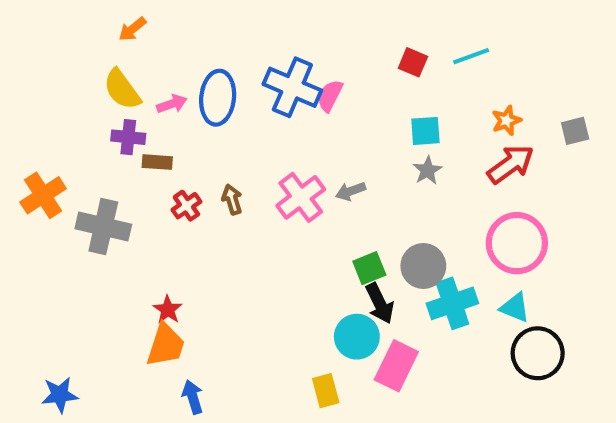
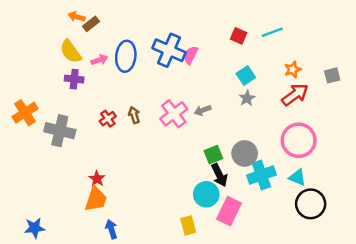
orange arrow: (132, 29) -> (77, 17), turned 56
cyan square: (425, 131) -> (246, 75), turned -30
brown rectangle: (157, 162) -> (91, 24), moved, turned -42

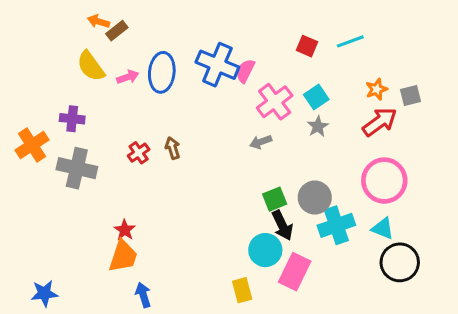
gray square: (332, 75) -> (411, 96), moved
purple cross: (74, 79) -> (72, 119), moved
pink cross: (174, 114) -> (275, 102), moved

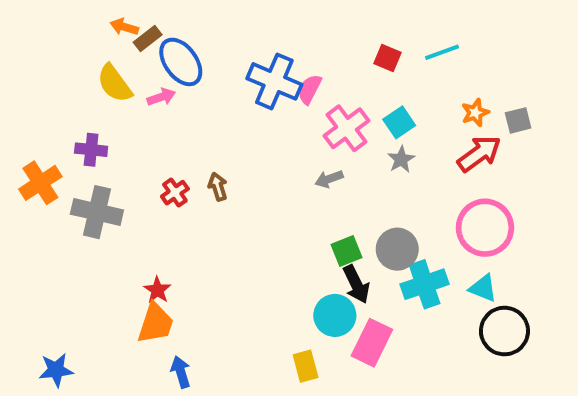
blue ellipse: (162, 72) -> (181, 62), moved, turned -42

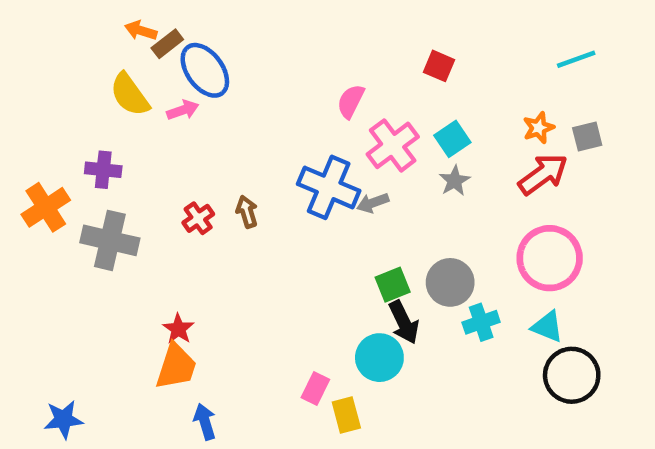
cyan line: (442, 52) -> (576, 59), moved
blue cross: (274, 81) -> (329, 187), moved
cyan cross: (425, 284) -> (481, 322), size x0.7
pink rectangle: (372, 343) -> (315, 389), moved, size x0.6

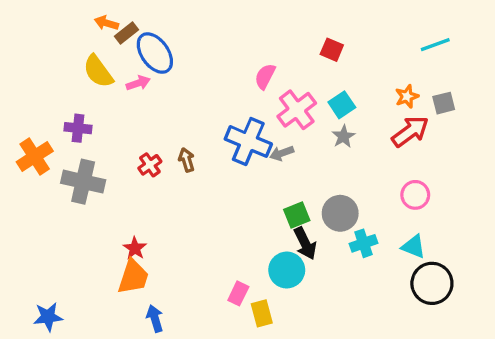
pink circle: (550, 258) -> (415, 195), size x0.6

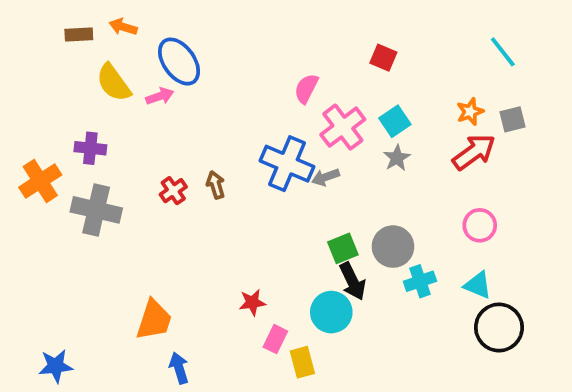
brown rectangle: (126, 33) -> (79, 35), moved, turned 35
cyan line: (435, 45) -> (503, 52), turned 72
red star: (135, 248) -> (252, 302), moved, turned 30

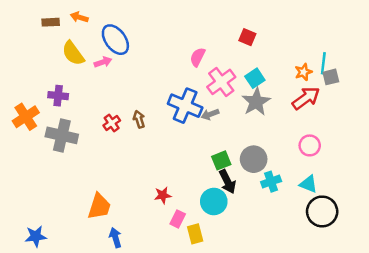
cyan line: (503, 52) -> (323, 63), moved, turned 45
gray star: (397, 158) -> (256, 102), size x1.6

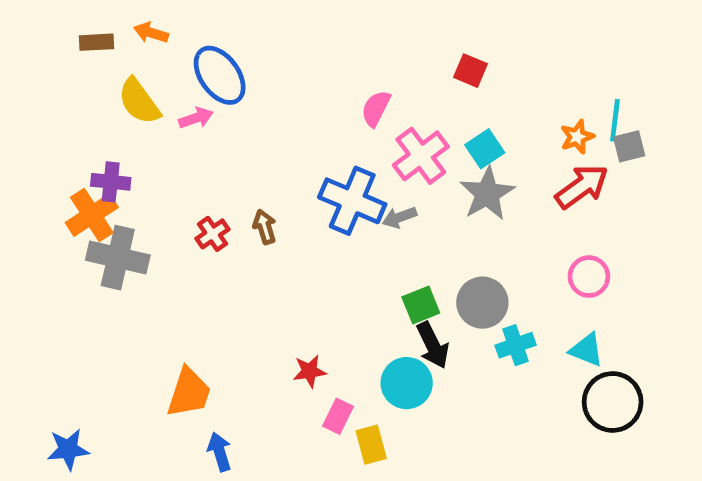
orange cross: (26, 117) -> (92, 215), moved

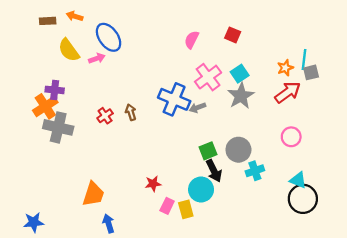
pink semicircle: (376, 108) -> (192, 40), moved
cyan triangle: (587, 350) -> (298, 180), moved
yellow rectangle: (371, 445) -> (186, 209), moved

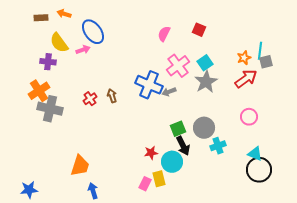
purple cross: (55, 90) -> (48, 62), moved
red star: (153, 184) -> (151, 153), moved
pink rectangle: (167, 206) -> (145, 184), moved

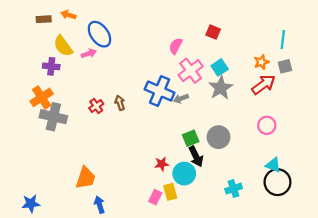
pink semicircle: (164, 34) -> (176, 46), moved
cyan line: (260, 51) -> (283, 40), moved
cyan cross: (218, 146) -> (234, 189), moved

